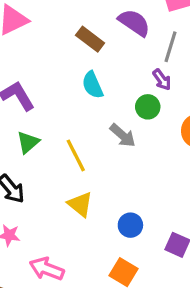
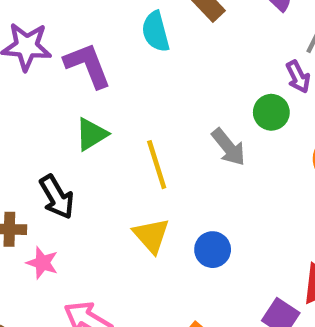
cyan semicircle: (93, 85) -> (156, 32), moved
blue circle: (130, 225) -> (213, 250), moved

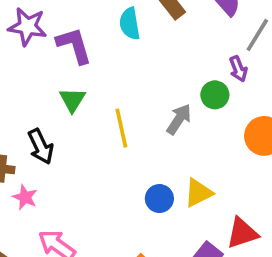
green triangle: (92, 134) -> (72, 100), turned -32
gray arrow: (229, 147) -> (179, 119), turned -112
yellow triangle: (151, 235) -> (198, 193), moved, turned 40

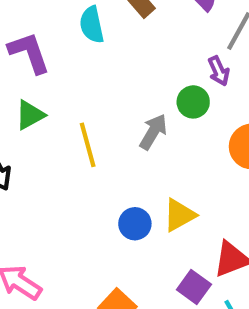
green triangle: (72, 100) -> (30, 115), turned 32

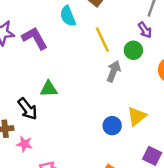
green triangle: (30, 115) -> (49, 89), moved, turned 36
yellow line: (88, 145) -> (102, 40), moved

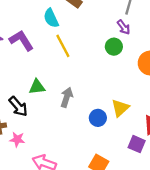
yellow line: (102, 40) -> (63, 46), moved
gray arrow: (113, 71) -> (67, 97), moved

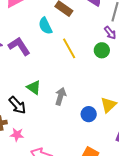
yellow line: (63, 46) -> (69, 48), moved
green triangle: (37, 87) -> (34, 87), turned 42

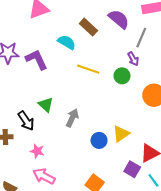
cyan semicircle: (45, 26) -> (67, 42), turned 138
yellow line: (69, 48) -> (88, 69), turned -50
pink star: (17, 135) -> (37, 151), moved

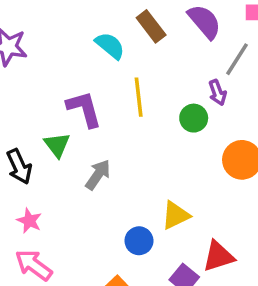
purple L-shape: (36, 60) -> (84, 109), moved
yellow line: (88, 69) -> (139, 97), turned 55
blue circle: (99, 140) -> (139, 241), moved

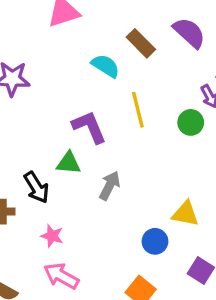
green triangle: (57, 145) -> (69, 163), turned -40
yellow triangle: (175, 215) -> (185, 214), turned 44

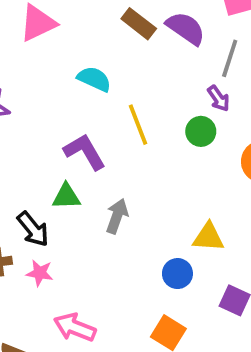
brown rectangle: (141, 43) -> (139, 24), moved
pink star: (52, 236) -> (40, 273), moved

